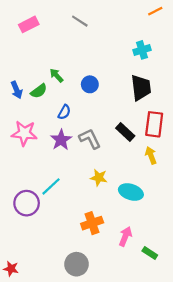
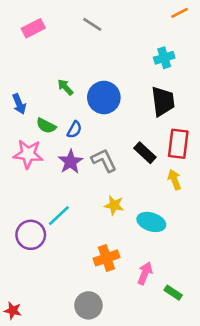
blue circle: (90, 84) -> (104, 98), size x1.6
green semicircle: (39, 91) -> (46, 126), moved, turned 63

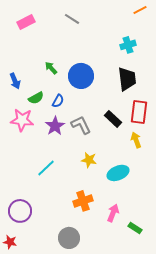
green semicircle: (46, 126) -> (36, 98), turned -56
cyan ellipse: (151, 222) -> (118, 173), turned -40
purple circle: (31, 235) -> (20, 211), moved

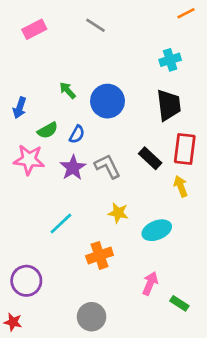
blue arrow: (15, 81) -> (20, 108), turned 42
orange cross: (83, 201) -> (100, 255), moved

